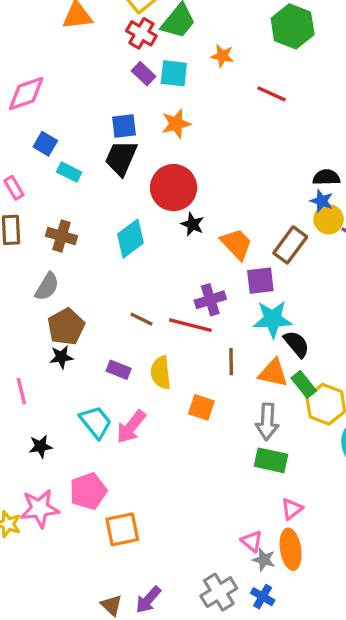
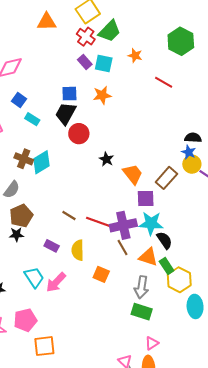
red circle: (174, 188) -> (79, 134), moved, size x0.7
cyan diamond: (130, 239) -> (41, 162), moved
purple cross: (210, 300) -> (123, 225), moved, size x1.4
brown line: (231, 362) -> (122, 247), turned -35

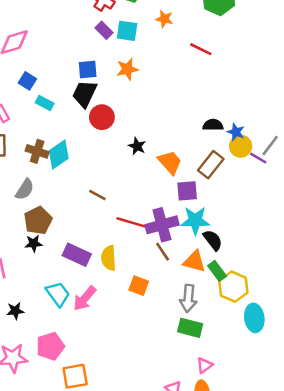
black semicircle: (193, 138) -> (213, 125), moved
brown line: (69, 216) -> (97, 195), moved
purple rectangle: (52, 246) -> (77, 255), size x1.5

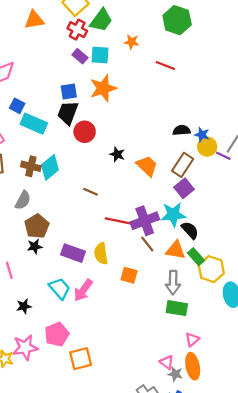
orange star: (127, 69) -> (103, 88), size x1.4
cyan rectangle: (45, 103) -> (34, 124), size x1.6
purple square: (187, 191) -> (184, 188), moved, turned -30
brown line: (97, 195) -> (90, 192), moved

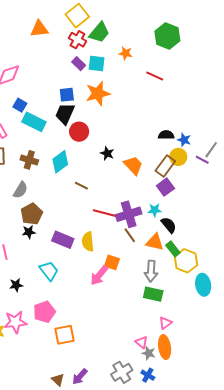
yellow circle: (207, 147) -> (178, 157), moved
cyan diamond: (50, 167) -> (60, 162), moved
cyan star: (173, 215) -> (155, 210), size x0.6
pink arrow: (83, 290) -> (99, 275), moved

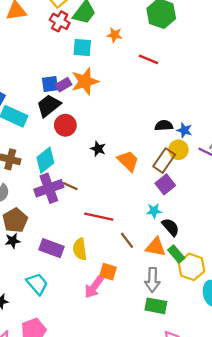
purple rectangle: (79, 64) -> (64, 85), moved, turned -72
black trapezoid: (65, 114) -> (49, 106), turned 30
purple cross: (129, 214) -> (49, 188), moved

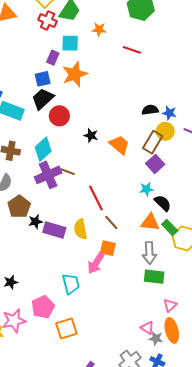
purple rectangle: (64, 85) -> (53, 58), moved, turned -32
red line: (99, 217) -> (96, 198), turned 55
brown line: (127, 240) -> (111, 223), moved
black star: (13, 241) -> (35, 222), moved
cyan trapezoid: (37, 284) -> (71, 284), moved, turned 30

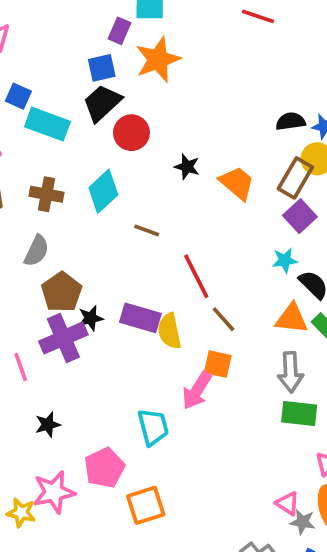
purple cross: (48, 175) -> (63, 338), moved
purple rectangle: (54, 230) -> (140, 318), moved

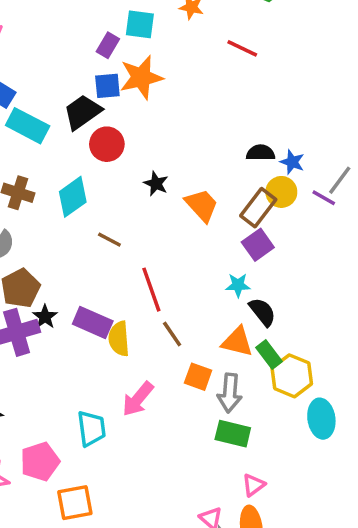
blue square: (102, 68) -> (107, 86), moved
black star: (91, 318) -> (45, 317), turned -30
orange square: (218, 364) -> (198, 377), moved

